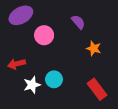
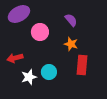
orange star: (94, 48) -> (71, 44), moved
red rectangle: (97, 89) -> (82, 65), moved, turned 42

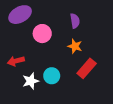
purple semicircle: (71, 20) -> (75, 21), turned 32
red rectangle: (82, 65) -> (87, 68), turned 36

